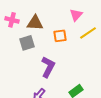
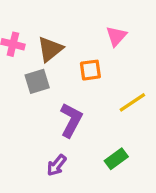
brown triangle: (35, 23) -> (50, 49), turned -42
yellow line: (88, 33) -> (132, 102), moved

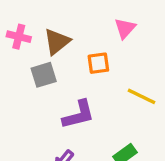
yellow line: (132, 102) -> (142, 96), turned 60
purple L-shape: (71, 120) -> (78, 115), turned 48

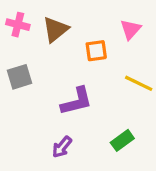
pink triangle: (125, 28) -> (130, 29), moved
gray square: (44, 75) -> (19, 77), moved

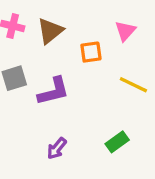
purple L-shape: (77, 101) -> (53, 91), moved

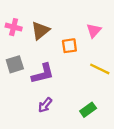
purple arrow: (57, 148) -> (45, 105), moved

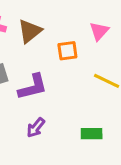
green rectangle: (88, 110) -> (92, 134), turned 35

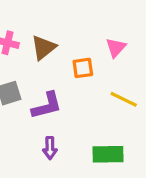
purple arrow: (36, 128) -> (50, 148), turned -40
green rectangle: (92, 134) -> (108, 154), size x1.4

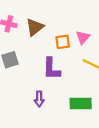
pink triangle: (116, 48) -> (83, 37), moved
purple L-shape: (47, 106) -> (51, 69), moved, turned 105

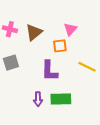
pink triangle: (83, 37) -> (70, 29), moved
green rectangle: (81, 103) -> (61, 99), moved

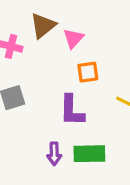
pink triangle: (70, 29) -> (73, 38), moved
brown triangle: (34, 32) -> (43, 26), moved

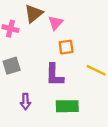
purple arrow: (54, 154) -> (25, 102), moved

